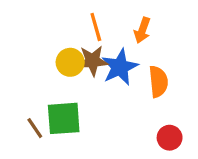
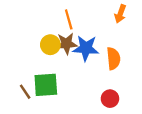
orange arrow: (142, 30) -> (120, 14), moved
blue star: (120, 67) -> (86, 48), turned 30
red circle: (170, 138) -> (110, 99), moved

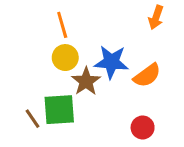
orange line: (69, 19) -> (62, 25), moved
brown star: (66, 44) -> (86, 81), moved, turned -30
orange semicircle: (113, 58) -> (147, 75), turned 60

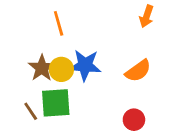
yellow circle: (65, 58) -> (61, 69), moved
blue star: (111, 62) -> (85, 65), moved
brown star: (86, 81) -> (42, 68), moved

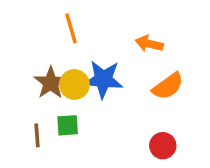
orange arrow: (147, 16) -> (149, 44), moved, turned 85
green square: (56, 103) -> (68, 125), size x0.6
brown line: (31, 111) -> (37, 135), turned 30

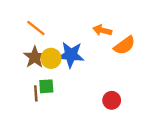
orange line: (71, 28) -> (36, 28), moved, turned -36
orange semicircle: (168, 86) -> (124, 45), moved
brown line: (37, 135) -> (36, 93), moved

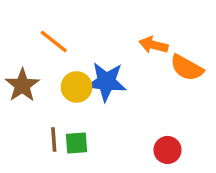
orange semicircle: (124, 45) -> (187, 68), turned 65
brown star: (35, 57) -> (22, 85), moved
green square: (46, 86) -> (77, 143), moved

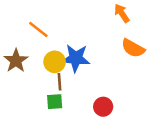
orange arrow: (153, 45) -> (122, 13), moved, turned 42
brown line: (54, 139) -> (60, 82), moved
red circle: (167, 150) -> (103, 107), moved

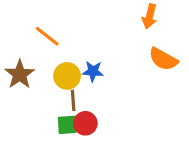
orange arrow: (122, 13) -> (149, 16), turned -132
blue star: (76, 58) -> (93, 71), size x0.6
red circle: (103, 107) -> (85, 123), moved

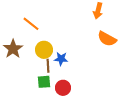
blue star: (93, 71) -> (61, 59), moved
red circle: (85, 123) -> (63, 88), moved

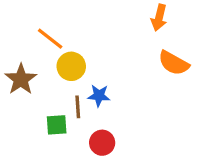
yellow circle: (44, 50) -> (71, 66), moved
green square: (44, 82) -> (57, 125), moved

